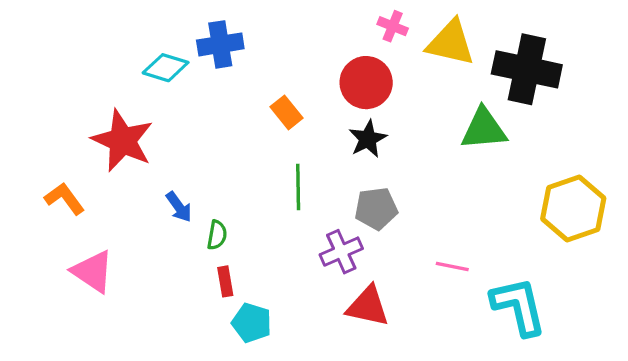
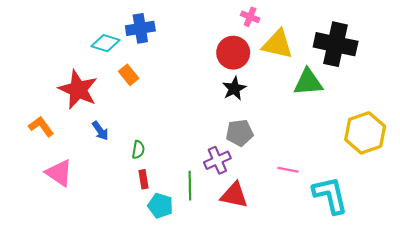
yellow triangle: (451, 43) -> (277, 44), moved
orange rectangle: (287, 112) -> (129, 75), moved
green line: (298, 187) -> (190, 186), moved
blue arrow: (179, 207) -> (100, 131), moved

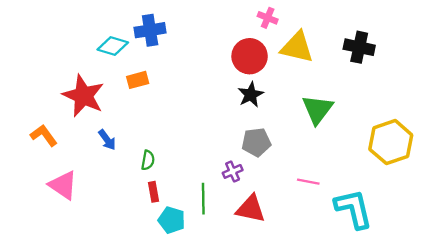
black cross: (336, 44) -> (359, 47), size x0.7
orange rectangle: (129, 75) -> (138, 80), turned -66
green triangle: (308, 82) -> (317, 109), moved, turned -48
purple cross: (217, 160) -> (233, 171), size x0.7

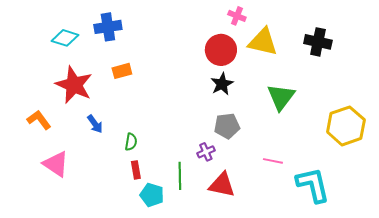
blue cross: (150, 30) -> (108, 27), moved
cyan diamond: (113, 46) -> (65, 38), moved

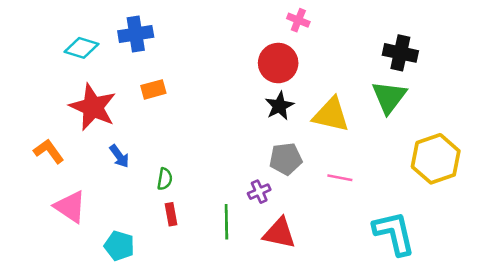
yellow triangle: (263, 42) -> (331, 115), moved
green triangle: (281, 97) -> (389, 97), moved
pink line: (273, 161) -> (340, 178), moved
cyan pentagon: (152, 195) -> (119, 246), moved

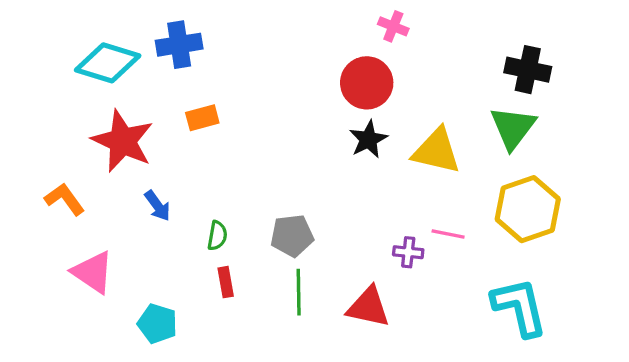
cyan diamond: (82, 48) -> (108, 63), size x1.4
gray pentagon: (286, 159) -> (292, 236), moved
yellow hexagon: (436, 159) -> (528, 209), moved
purple cross: (259, 192) -> (408, 252), moved, turned 30

